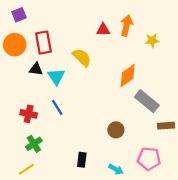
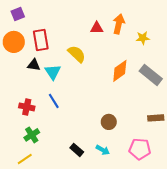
gray rectangle: (147, 101) -> (151, 75), moved
black rectangle: (82, 160) -> (77, 150), turned -56
cyan arrow: (116, 169) -> (103, 150), moved

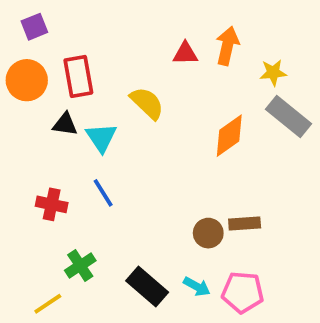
gray rectangle: (151, 75) -> (288, 117), moved
brown rectangle: (156, 118) -> (245, 223), moved
green cross: (32, 135) -> (80, 266), moved
pink pentagon: (140, 149) -> (243, 292), moved
black rectangle: (77, 150) -> (147, 287), size x1.5

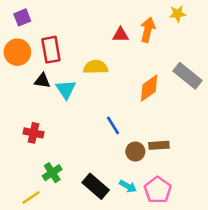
yellow star: (273, 73) -> (178, 14), moved
yellow semicircle: (147, 103) -> (96, 67), turned -45
blue line: (103, 193) -> (113, 125), moved
pink pentagon: (243, 292) -> (158, 190), turned 30

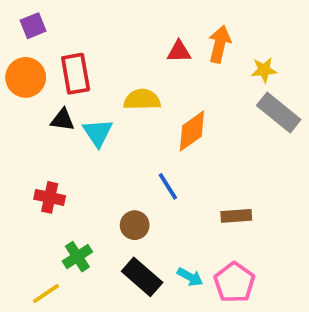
yellow star: (178, 14) -> (264, 70), moved
orange diamond: (149, 88) -> (192, 131), moved
brown circle: (135, 152) -> (135, 225), moved

